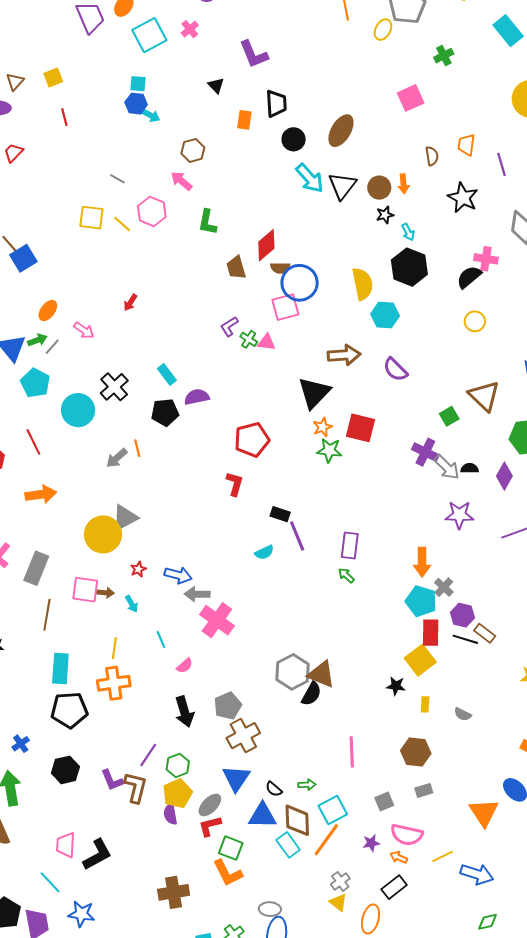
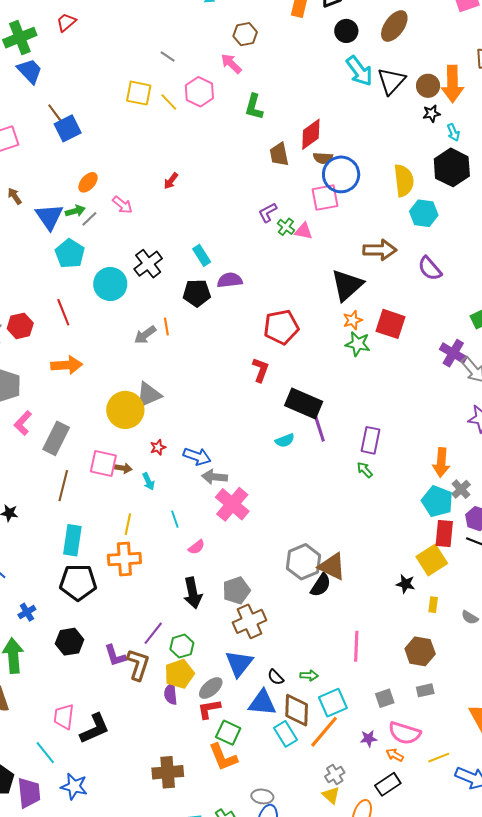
orange arrow: (403, 184) -> (452, 84), size x1.8
black rectangle: (280, 514) -> (304, 404), size x1.8

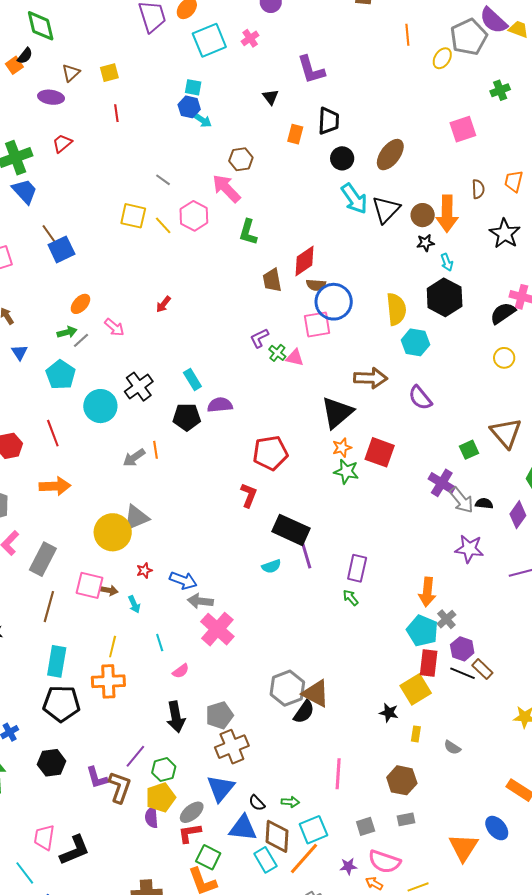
pink arrow: (231, 64) -> (226, 188), size x1.4
blue triangle: (49, 217) -> (20, 352), moved, size x0.6

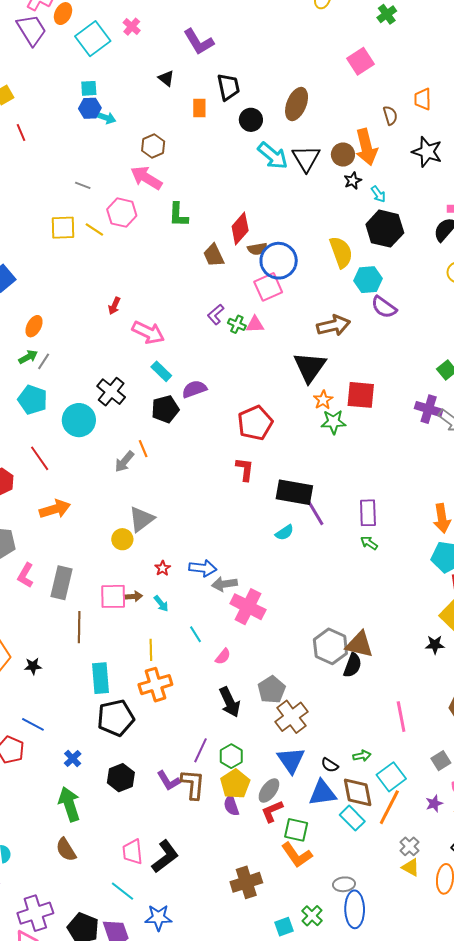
pink arrow: (114, 327) -> (148, 332), moved, size x1.5
purple semicircle: (420, 398) -> (384, 307), moved
yellow circle: (113, 532) -> (122, 539), size x0.6

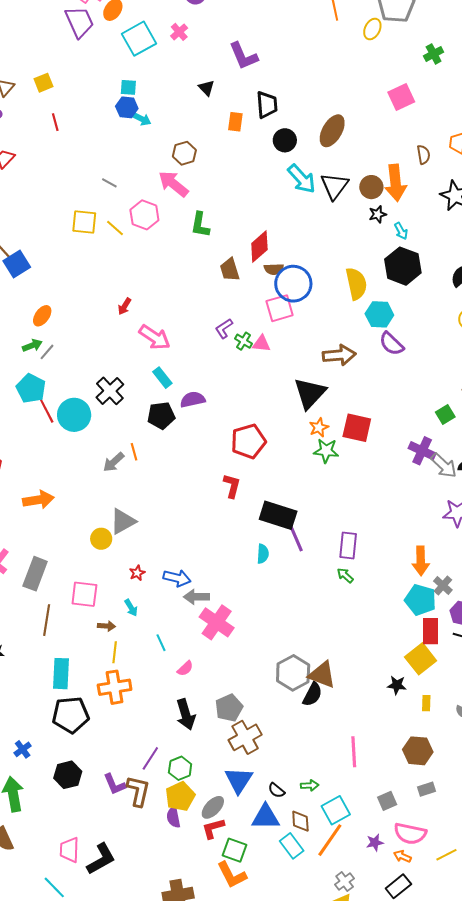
red line: (40, 458) -> (46, 410), moved
cyan semicircle: (285, 533) -> (263, 554), turned -60
brown arrow: (133, 596) -> (106, 626), moved
brown diamond: (358, 792) -> (300, 821), size x0.7

